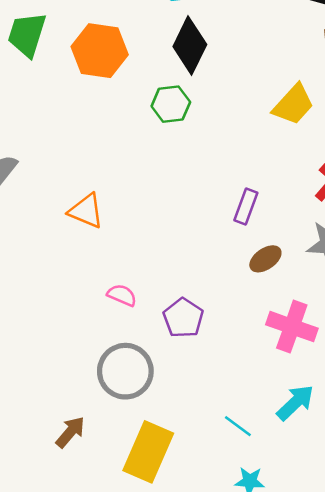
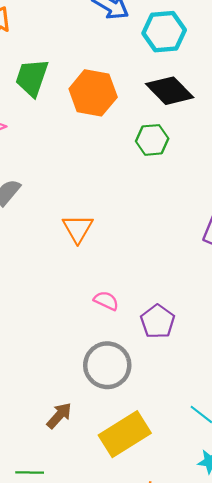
black diamond: (190, 45) -> (170, 91), turned -72
orange triangle: (86, 211) -> (78, 229), turned 36
yellow rectangle: (148, 452) -> (125, 434), turned 33

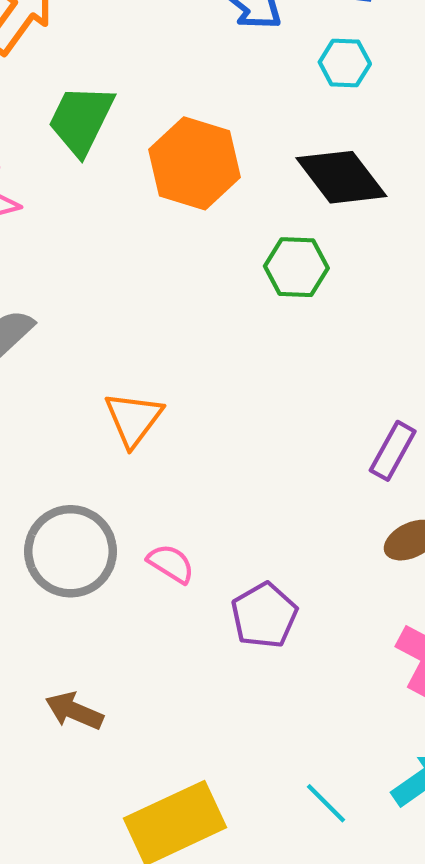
cyan hexagon: (164, 32) -> (345, 63), size x0.6
gray circle: (107, 365) -> (71, 551), moved
brown arrow: (59, 416) -> (74, 711), moved, turned -116

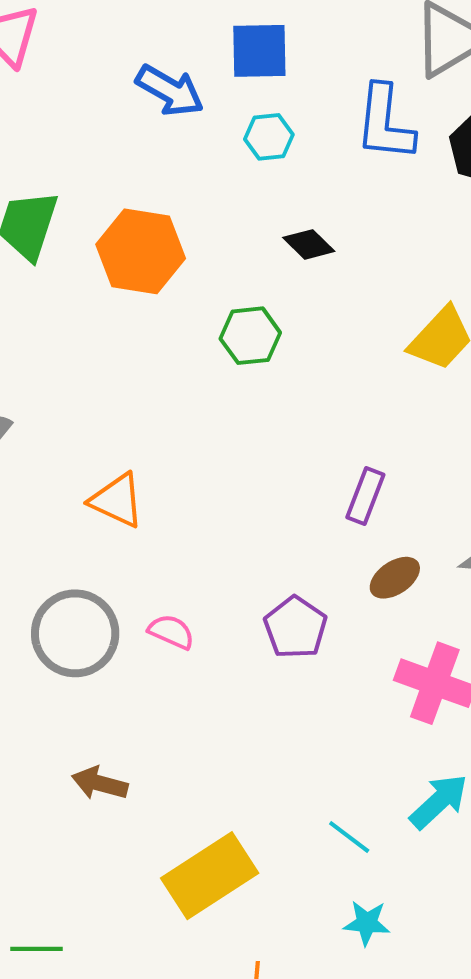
black diamond: (341, 177) -> (309, 244), moved, size x0.6
orange triangle: (133, 419) -> (117, 500), turned -34
purple pentagon: (264, 615) -> (295, 628), moved

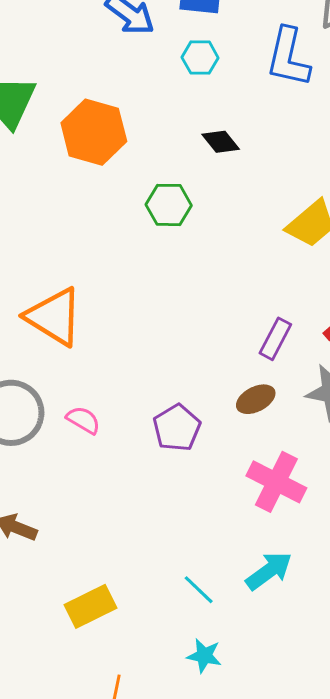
purple rectangle: (365, 496) -> (275, 339), moved
orange triangle: (117, 500) -> (54, 317), size x1.4
yellow rectangle: (210, 876) -> (91, 606), size x0.7

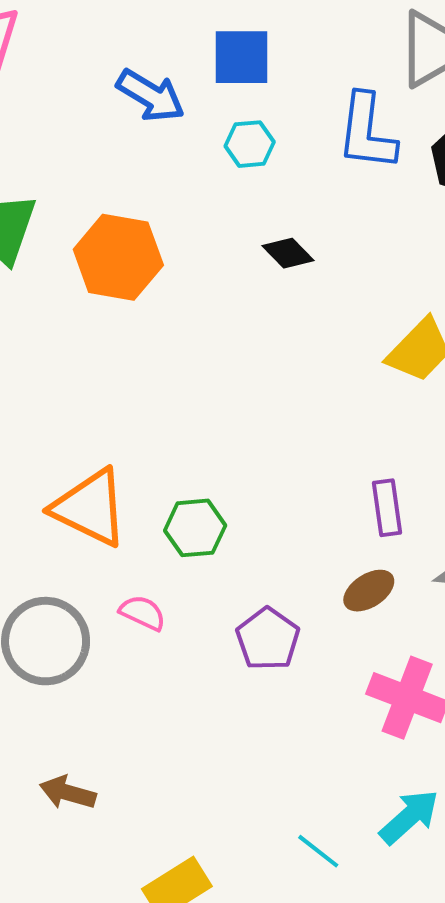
green hexagon: (169, 205) -> (195, 528), moved
purple rectangle: (275, 339) -> (387, 508), turned -30
pink semicircle: (83, 420) -> (143, 613), moved

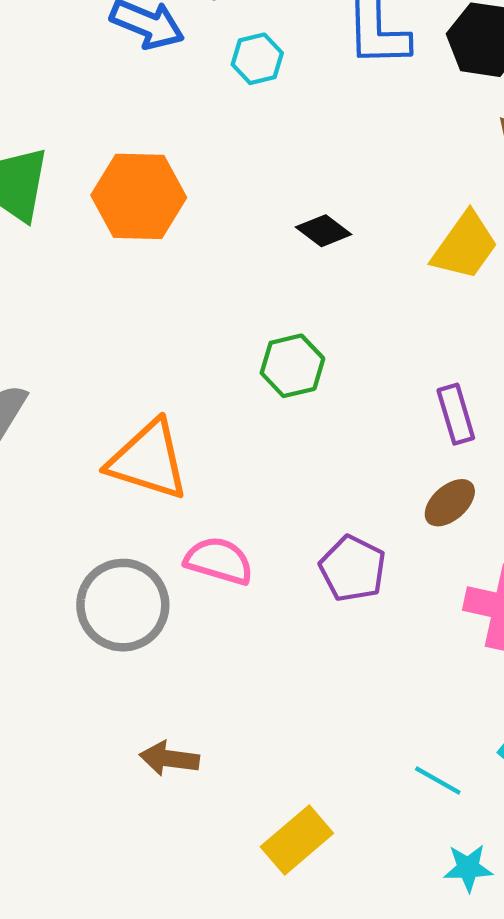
black diamond: (288, 253) -> (324, 231), moved
green hexagon: (195, 528) -> (292, 366), moved
pink semicircle: (143, 613) -> (219, 561), size x1.4

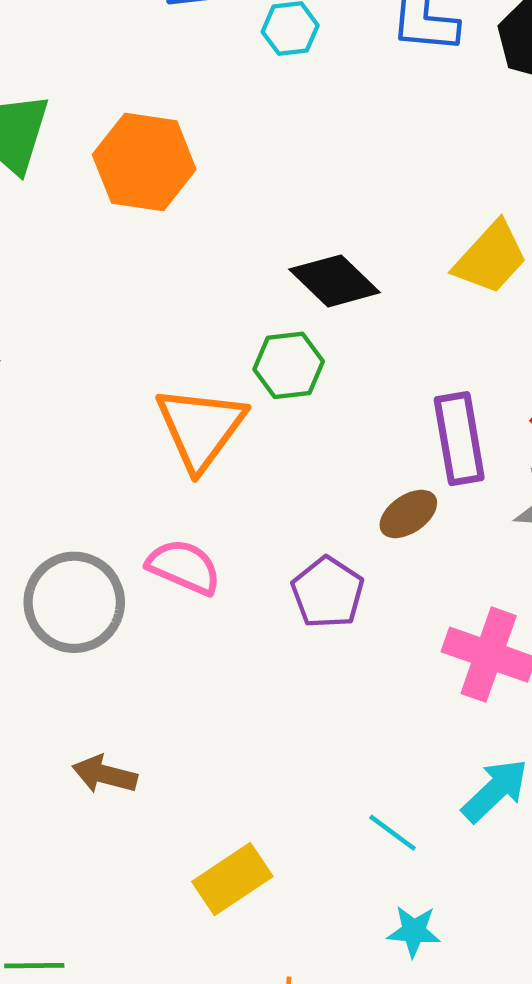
black diamond: (324, 231) -> (335, 281), moved, size x1.5
purple rectangle: (456, 414) -> (459, 439), size x1.4
orange triangle: (148, 460) -> (201, 428), moved, turned 42
brown ellipse: (450, 503) -> (408, 514), moved

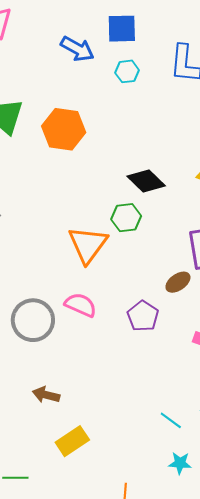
yellow rectangle: (232, 879) -> (72, 441), moved

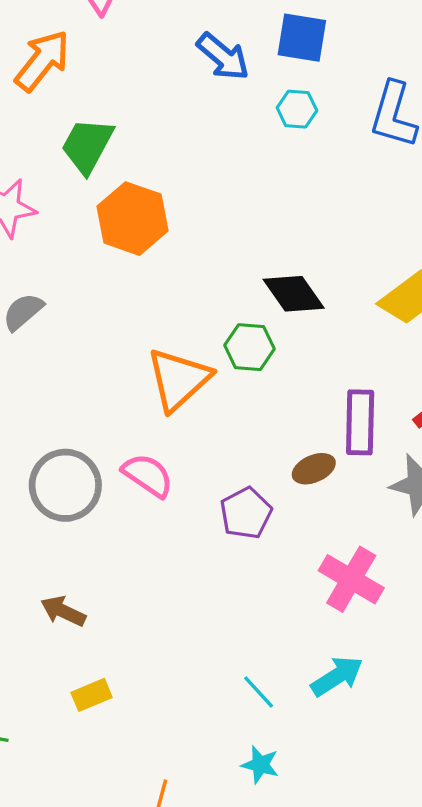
orange hexagon: (64, 129) -> (133, 219), moved
yellow rectangle: (72, 441) -> (92, 695), size x0.7

